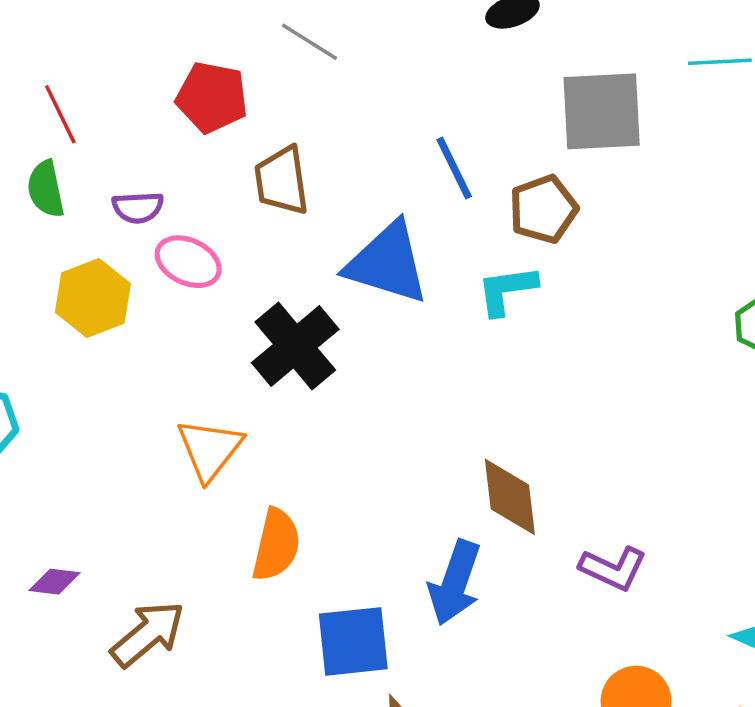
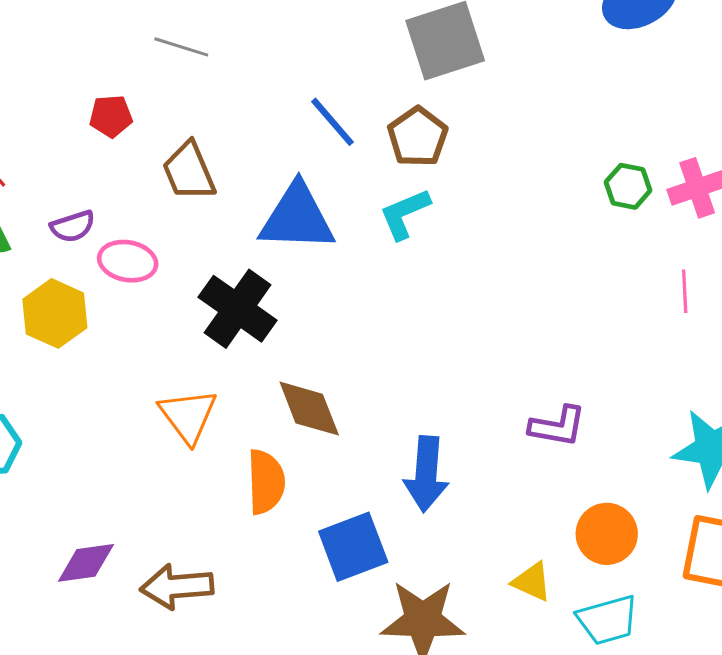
red pentagon: (212, 97) -> (111, 116), size x0.7
brown diamond: (510, 497) -> (309, 409), moved
purple diamond: (55, 582) -> (86, 563), size x1.4
brown arrow: (148, 634) -> (177, 586), turned -130

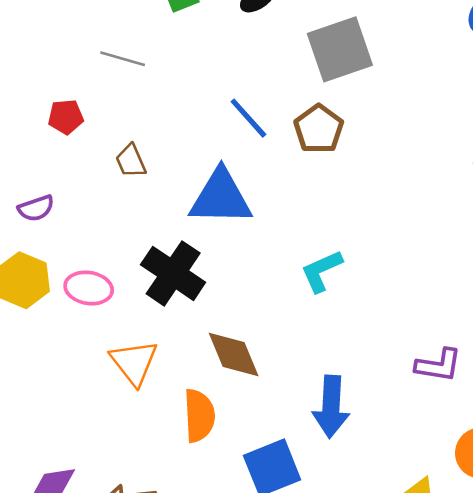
brown trapezoid: (189, 171) -> (131, 161), size x0.7
cyan L-shape: (405, 214) -> (321, 271), moved
pink ellipse: (128, 261) -> (89, 288), moved

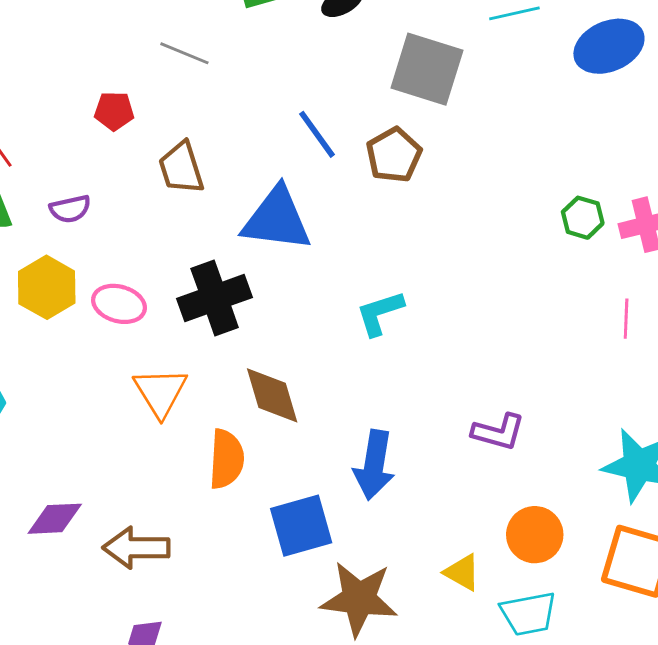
gray square: (340, 49) -> (427, 69), turned 30
brown trapezoid: (131, 161) -> (181, 168), size x1.4
black cross: (173, 273) -> (215, 298), turned 30

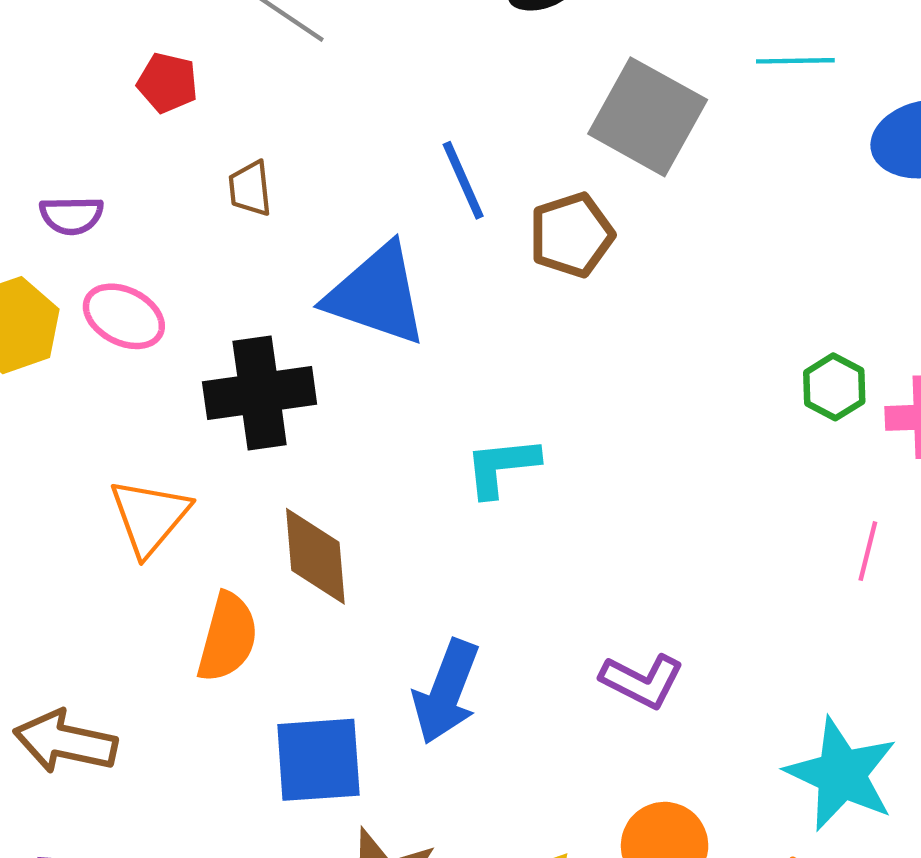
brown trapezoid: (181, 168) -> (250, 188), size x0.7
pink ellipse: (119, 304) -> (124, 316), moved

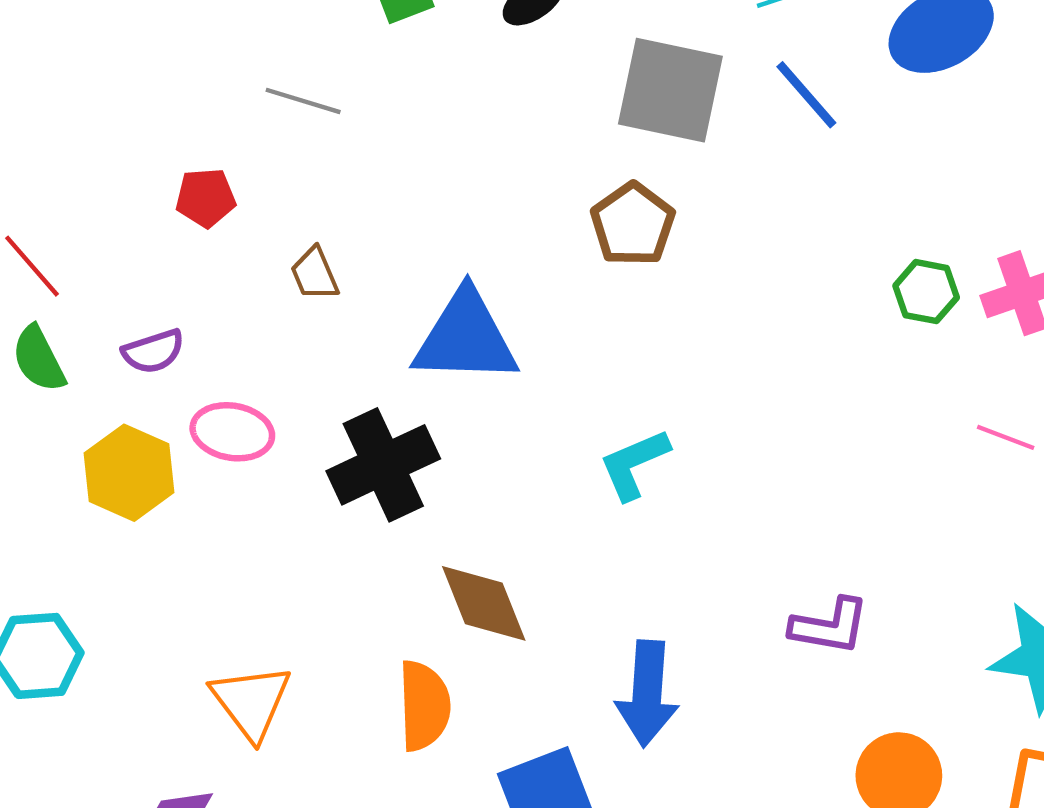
blue line: (463, 180) -> (806, 95), moved
orange triangle: (150, 517) -> (251, 702), moved
pink line: (868, 551) -> (1006, 437), turned -66

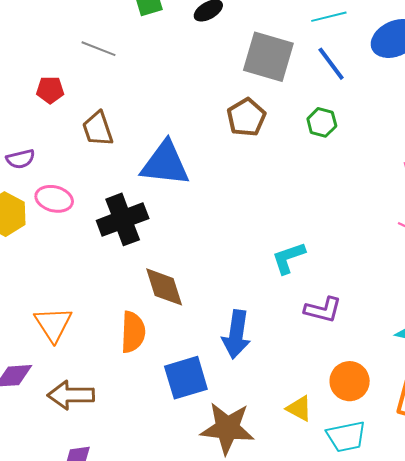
brown trapezoid: (315, 274) -> (98, 129), size x1.4
green hexagon: (926, 292) -> (322, 122), moved
cyan L-shape: (634, 464) -> (288, 258), moved

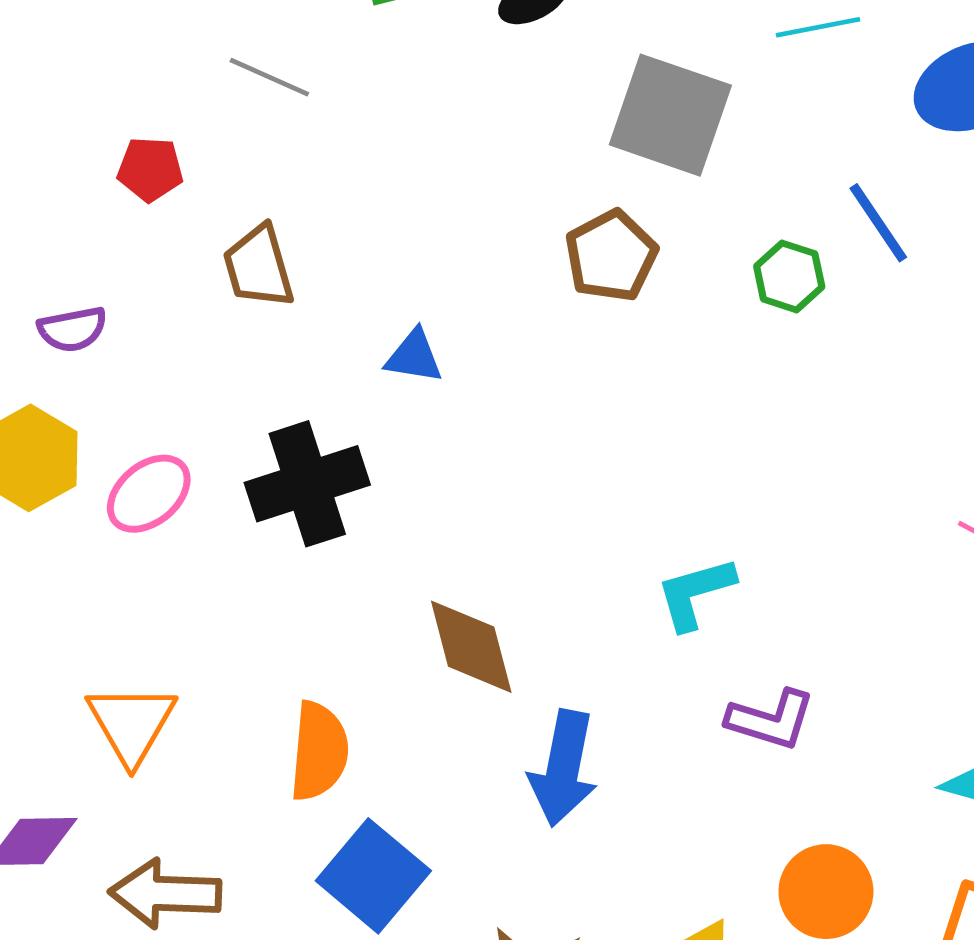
blue line: (331, 64) -> (878, 223), moved
blue triangle: (165, 164) -> (414, 356), size x0.5
pink ellipse: (54, 199) -> (149, 494), moved, turned -57
brown diamond: (164, 287) -> (471, 647), moved
blue square: (186, 378) -> (373, 876), moved, turned -36

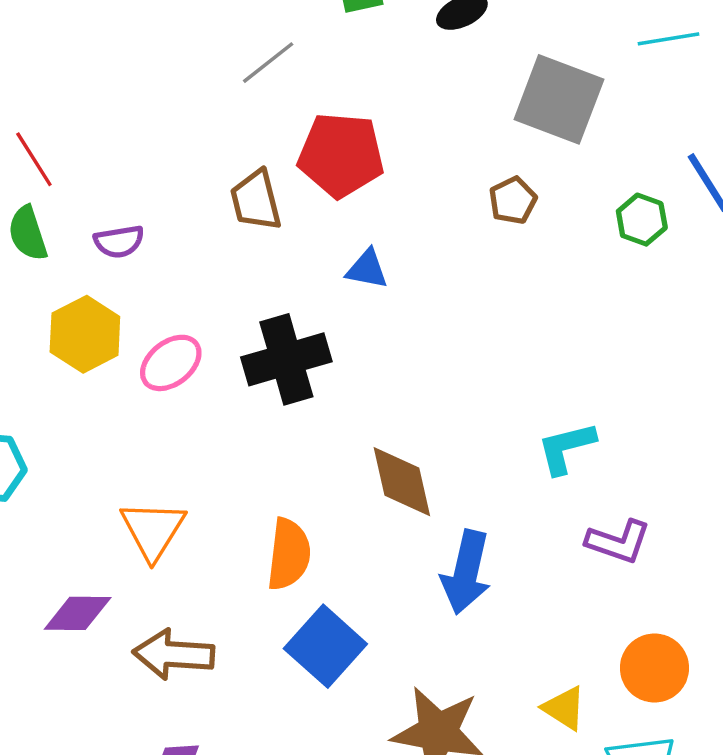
gray line: (269, 77) -> (268, 63), turned -64
red pentagon: (150, 169) -> (341, 155), moved, size x1.8
brown pentagon: (611, 256) -> (513, 200), size x0.7

